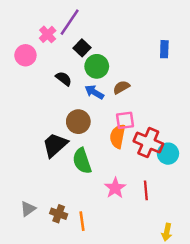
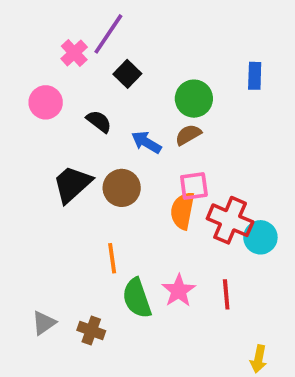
pink circle: (25, 55) -> (46, 102), moved
green circle: (97, 66) -> (194, 99), moved
black trapezoid: (55, 145) -> (72, 184), moved
green semicircle: (82, 161) -> (137, 298), moved
orange line: (82, 221) -> (112, 258), moved

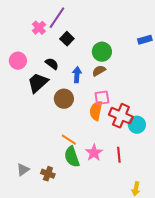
blue rectangle: (255, 76) -> (145, 40), moved, turned 72
pink circle: (46, 102) -> (18, 61), moved
blue arrow: (146, 142) -> (77, 75), turned 63
black trapezoid: (72, 184) -> (38, 83), moved
orange line: (112, 258) -> (69, 140), moved, turned -49

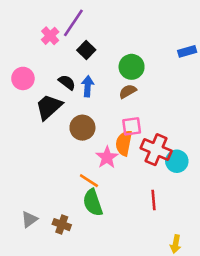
blue arrow: (77, 75) -> (88, 86), moved
pink star: (94, 153) -> (107, 157), moved

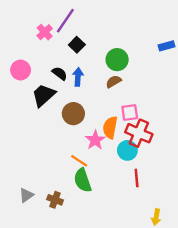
pink square: (132, 126) -> (130, 112), moved
cyan circle: (177, 161) -> (127, 150), moved

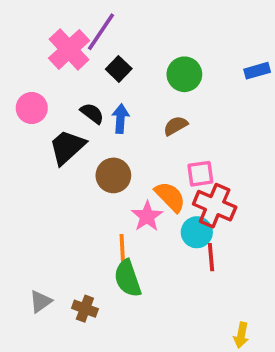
pink cross: (45, 32) -> (69, 49), size x1.6
green circle: (117, 60) -> (184, 74), moved
orange semicircle: (110, 127) -> (170, 197), turned 125
orange line: (79, 161) -> (122, 248), turned 54
red line: (137, 178) -> (211, 257), moved

